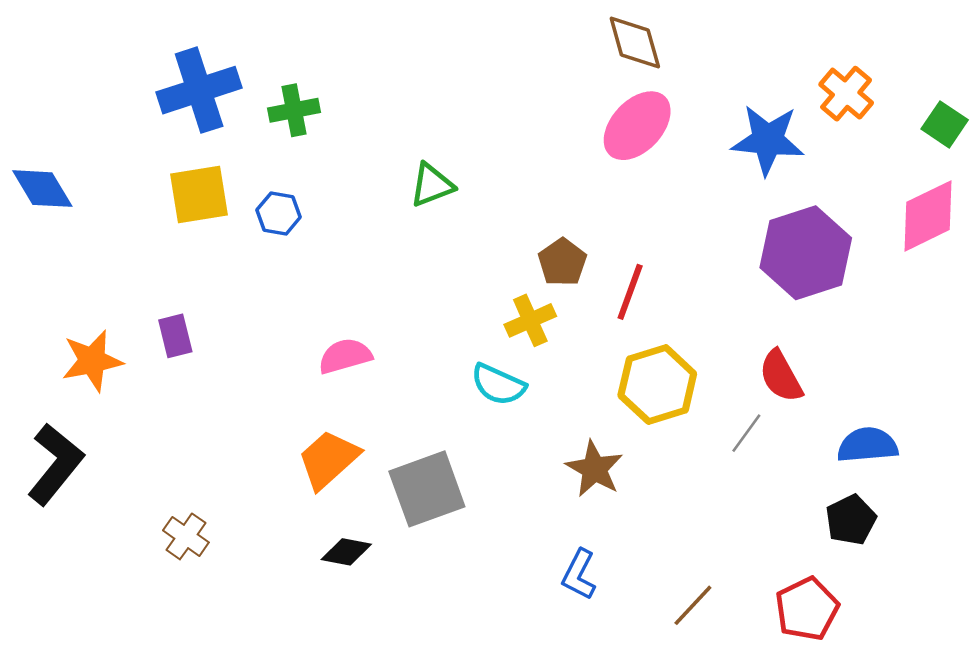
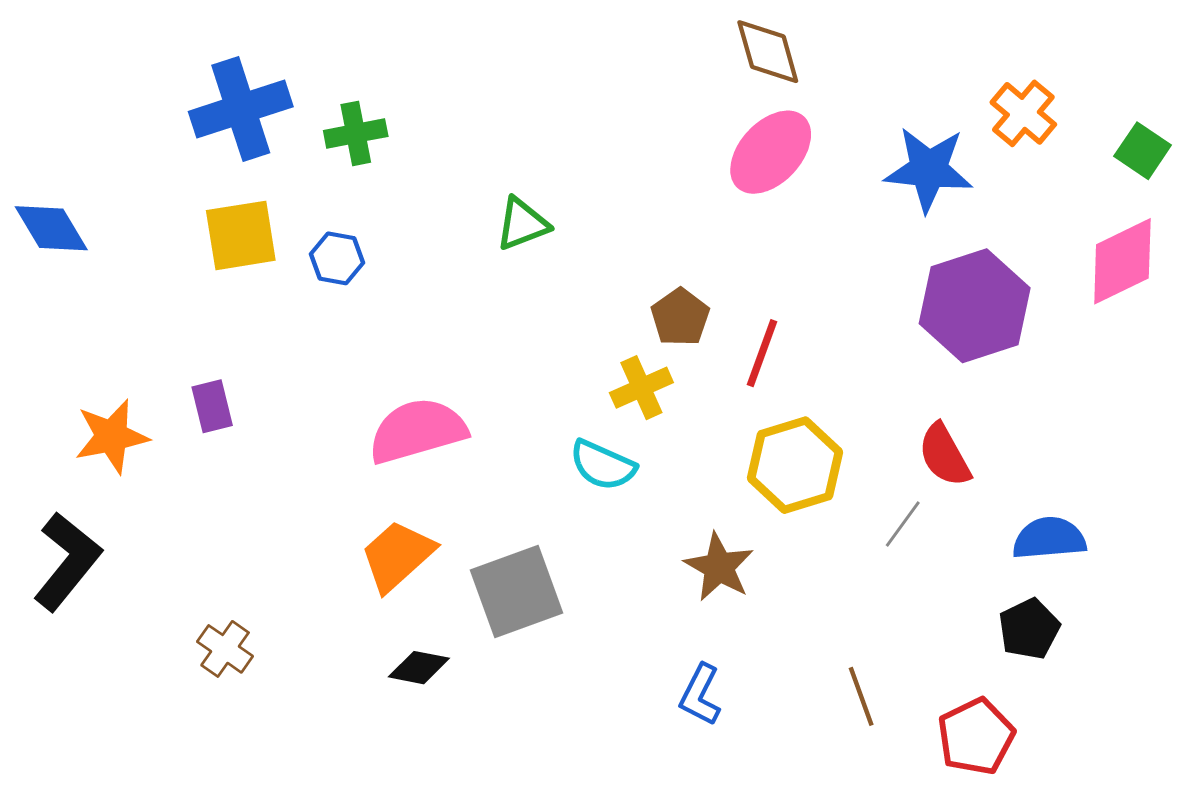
pink semicircle: (345, 356) -> (417, 431), size x1.5
brown line: (693, 605) -> (861, 696), moved, turned -63

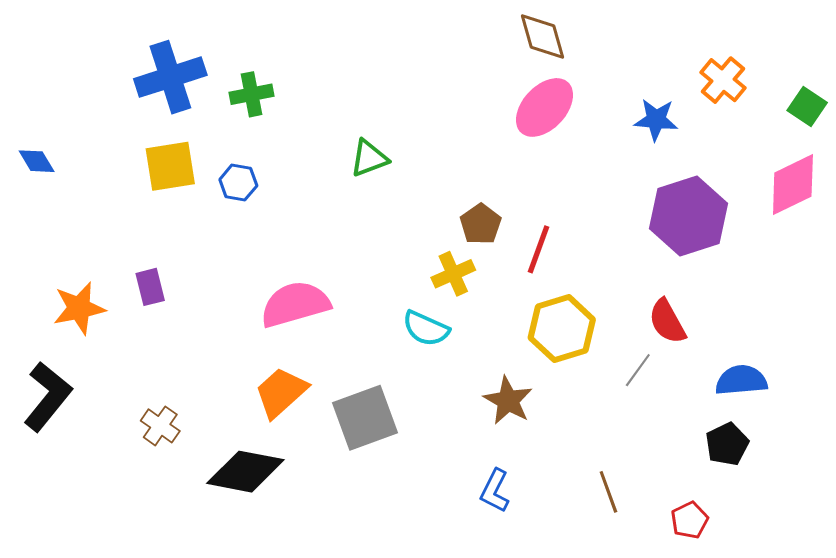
blue star: (929, 169) -> (656, 120), size x0.7
blue diamond: (51, 228) -> (37, 161), size x0.7
brown cross: (225, 649) -> (160, 426), moved
black diamond: (419, 668) -> (245, 472), moved, size x1.8
red pentagon: (976, 737) -> (690, 520), size x0.7

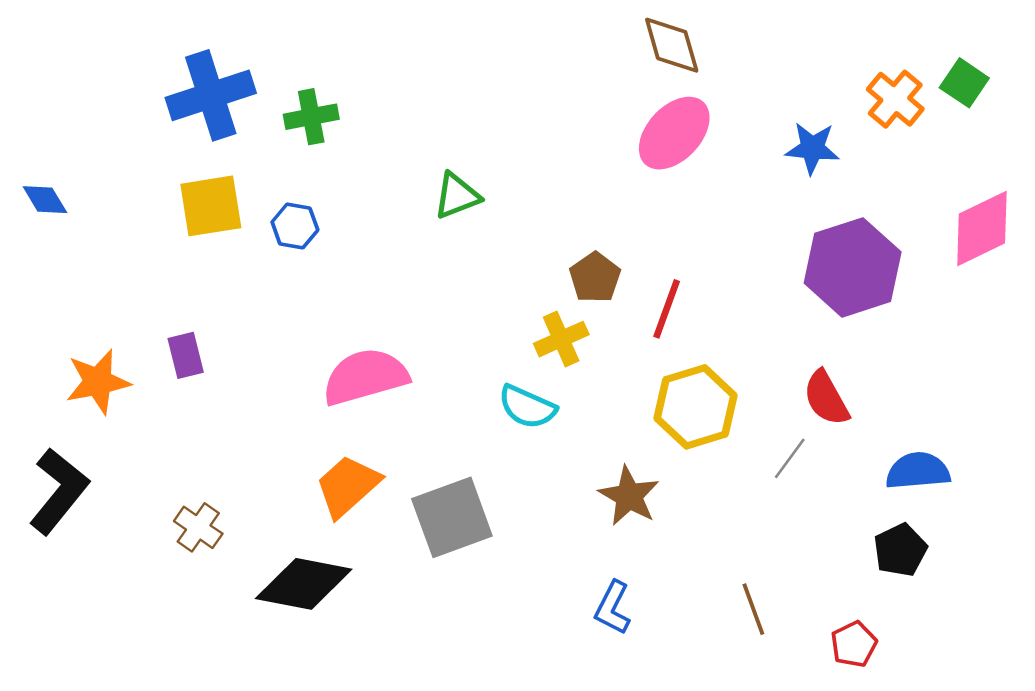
green square: (807, 106) -> (964, 83), moved

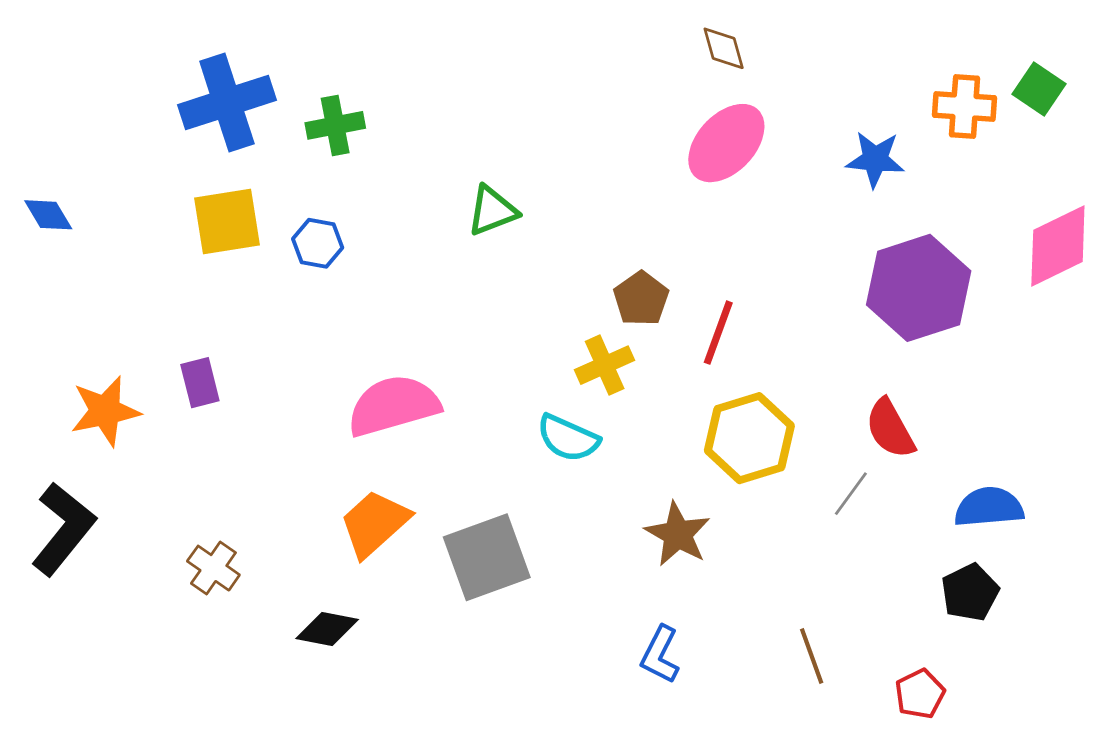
brown diamond: (672, 45) -> (724, 48), size x0.7
orange cross: (895, 99) -> (965, 107), turned -36
black diamond: (304, 584) -> (327, 629), size x0.6

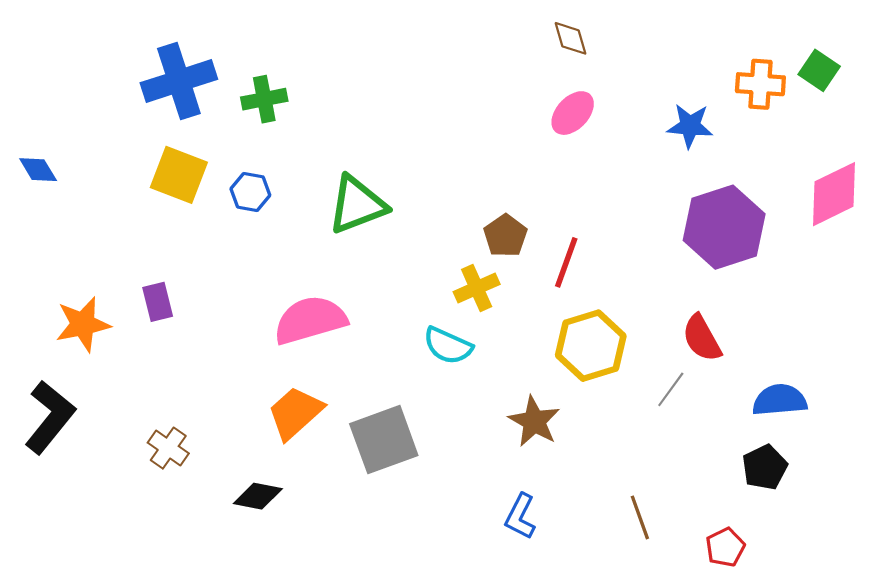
pink ellipse: (726, 143) -> (573, 113), size x0.7
green triangle: (492, 211) -> (357, 205), moved, size x1.5
yellow square: (227, 222) -> (179, 175), turned 30

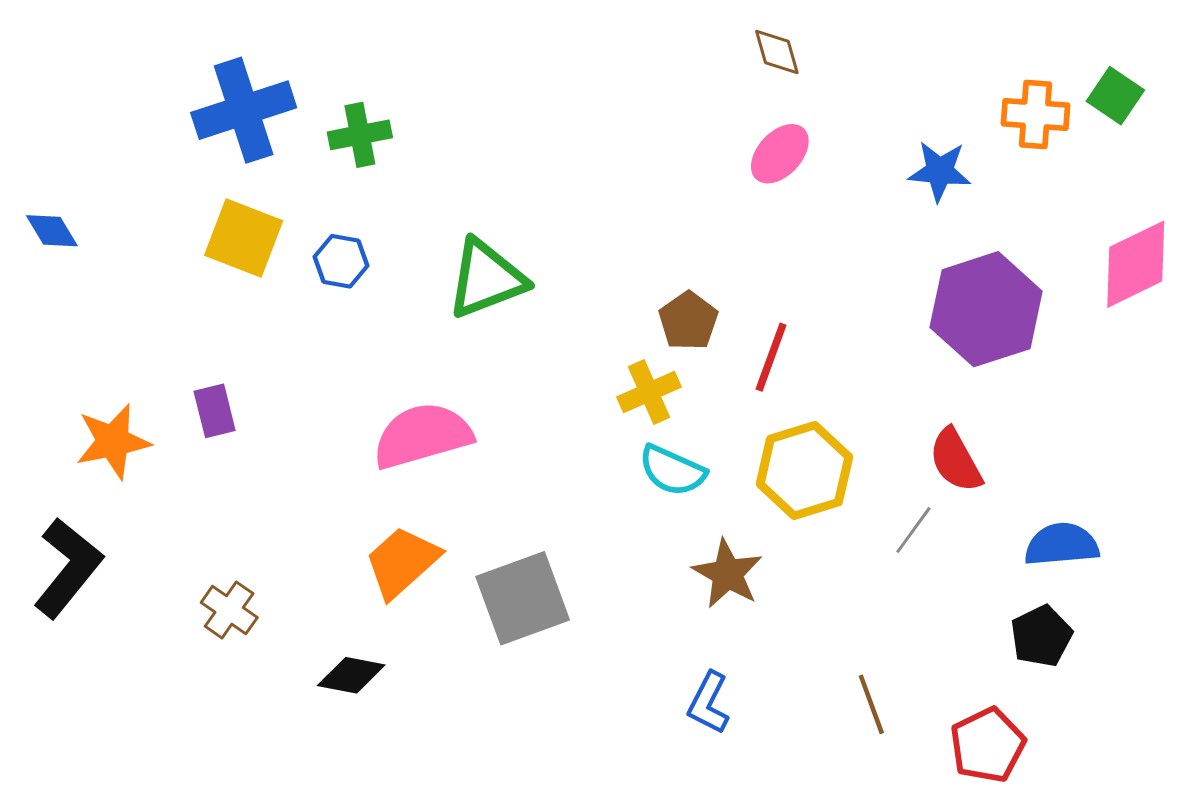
cyan semicircle: (448, 346) -> (672, 470), moved
red pentagon: (725, 547) -> (988, 745), size x1.4

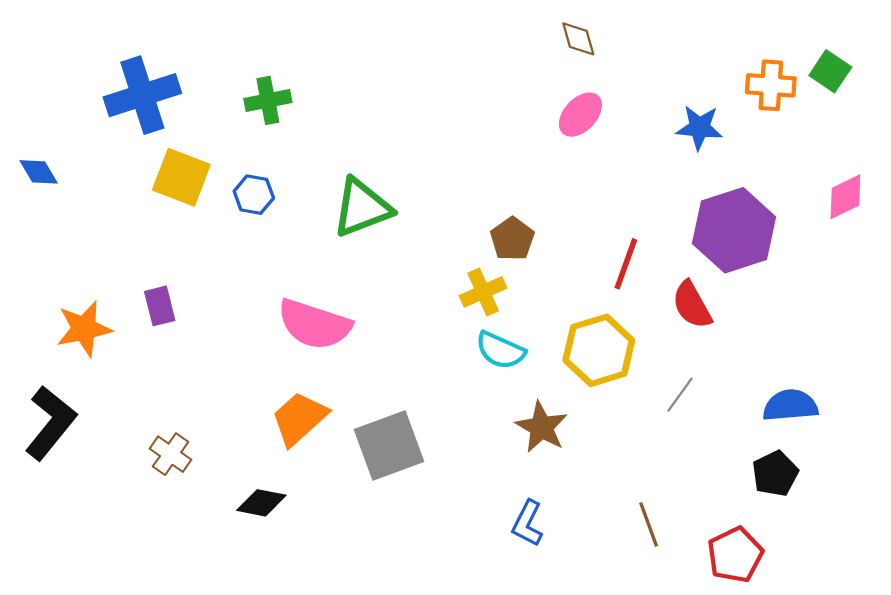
blue cross: (244, 110) -> (142, 95), moved
pink diamond: (1136, 264) -> (845, 197), size x0.7
red line: (771, 357) -> (626, 264), moved
pink semicircle: (422, 436) -> (314, 324), turned -146
red semicircle: (956, 460) -> (692, 305), moved

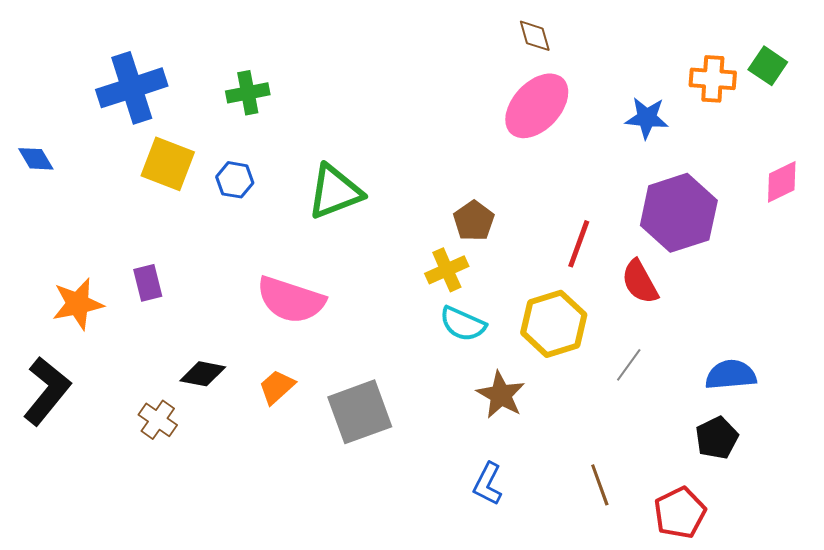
pink ellipse: (580, 115) -> (537, 106), size x1.6
orange trapezoid: (299, 418) -> (277, 387), size x0.7
black diamond: (261, 503) -> (203, 374), moved

